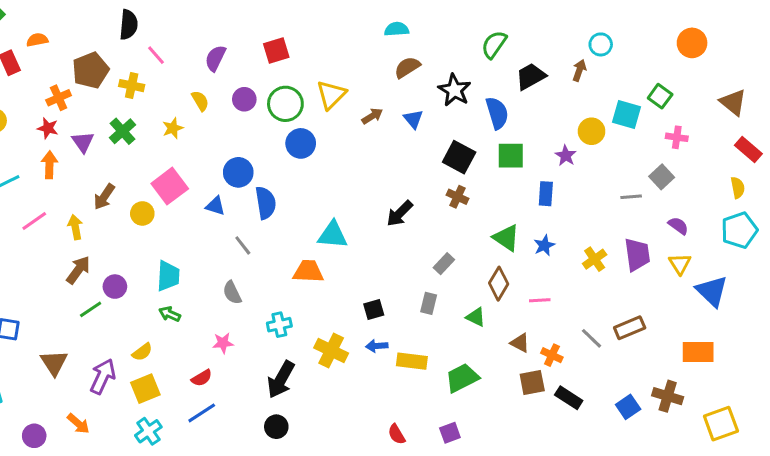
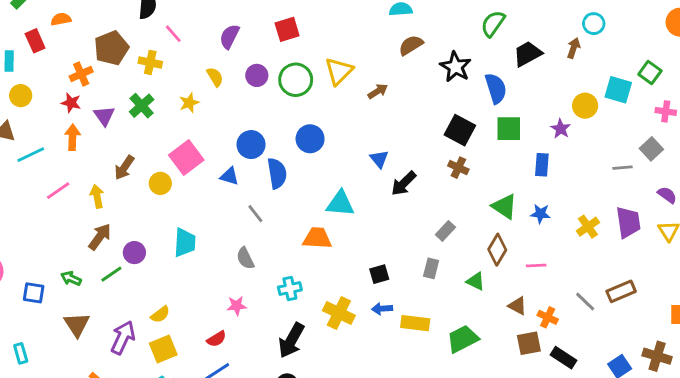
blue triangle: (413, 119) -> (379, 159), moved
blue circle: (301, 143) -> (310, 139), moved
blue star: (544, 245) -> (540, 214), turned 30
green arrow: (170, 314) -> (71, 278), moved

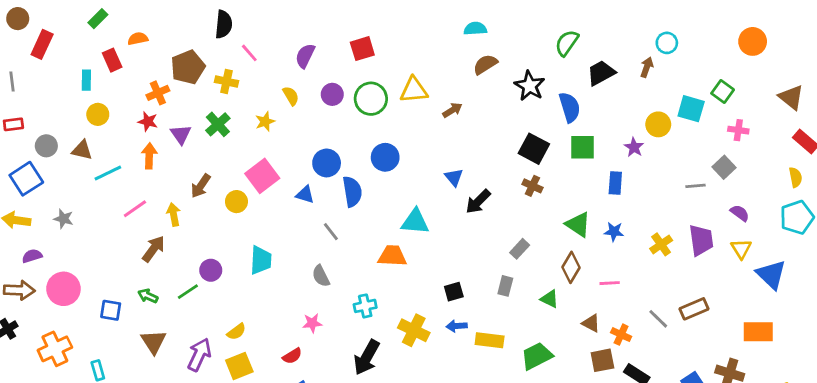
yellow triangle: (339, 71) -> (414, 90), turned 40
brown arrow: (100, 237) -> (154, 249), moved

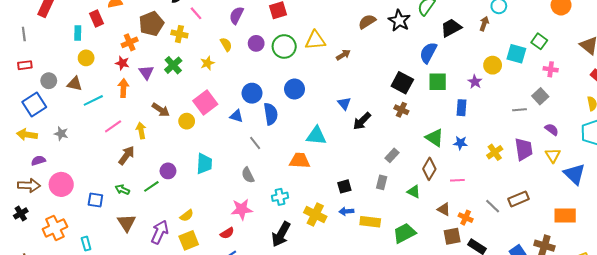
black star: (530, 86) -> (399, 21), moved
blue semicircle: (570, 107) -> (428, 53), turned -135
brown arrow: (201, 186) -> (161, 110), turned -90
pink star: (312, 323) -> (242, 209), size x1.5

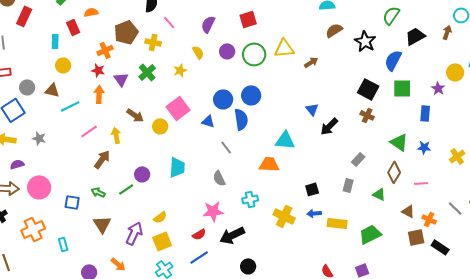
black star: (399, 21) -> (365, 41), moved
blue circle: (295, 89) -> (251, 95), moved
black arrow: (281, 234) -> (232, 235), moved, turned 35

